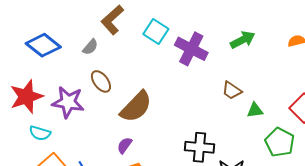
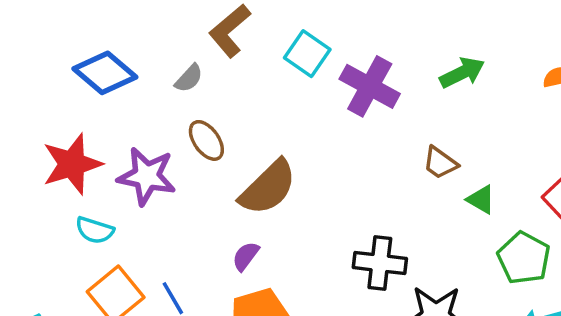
green triangle: (255, 110) -> (481, 200), turned 36

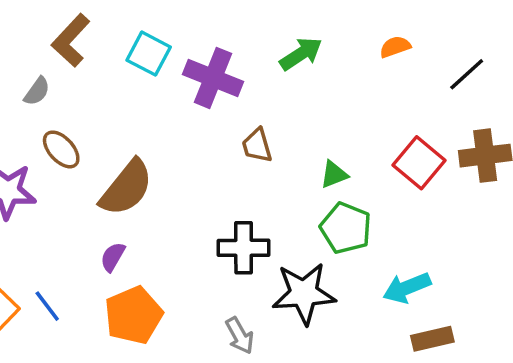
brown trapezoid: (440, 163) -> (257, 146), moved, turned 45
green triangle: (481, 200) -> (334, 174), turned -44
green pentagon: (524, 258) -> (346, 228), moved

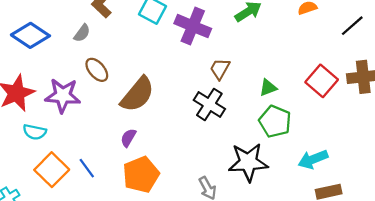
brown trapezoid: (257, 146) -> (220, 69), turned 45
black cross: (244, 248) -> (209, 104), moved, turned 32

